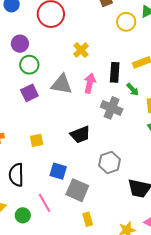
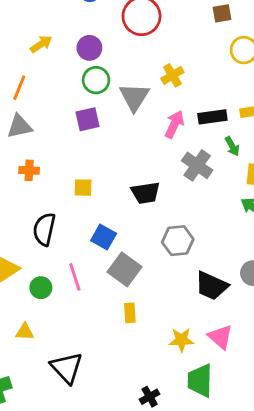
black rectangle: (115, 72) -> (212, 117), turned 66
gray triangle: (62, 84) -> (134, 97), moved, turned 40

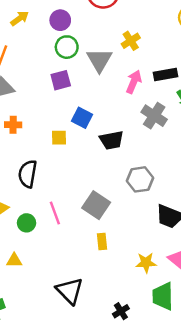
blue square: (104, 237) -> (82, 118), moved
black triangle: (67, 368) -> (70, 291), moved

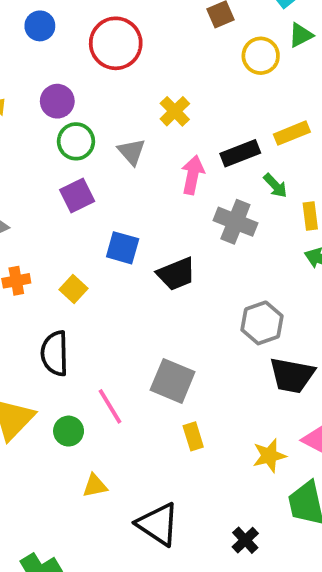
gray triangle: (99, 60) -> (132, 152), size x0.7
yellow square: (59, 138) -> (74, 289), moved, turned -35
gray hexagon: (140, 179) -> (262, 323), moved
yellow triangle: (14, 260) -> (95, 486), moved

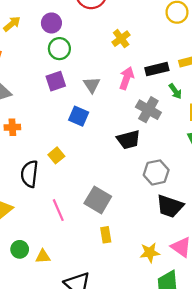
gray triangle: (132, 152) -> (92, 85), moved
black trapezoid: (176, 274) -> (128, 140), moved
yellow square: (74, 289) -> (56, 155), moved
green circle: (69, 431) -> (20, 249), moved

